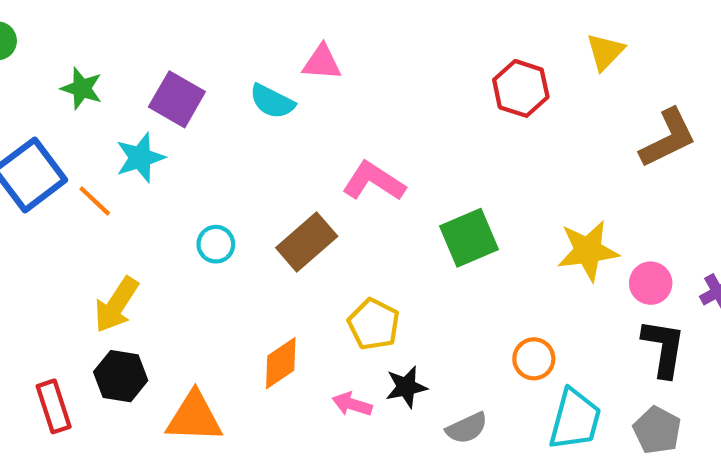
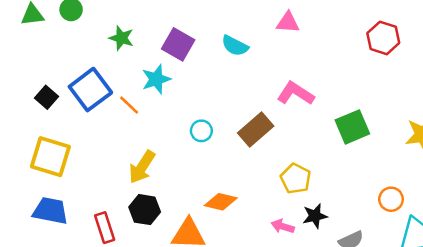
pink triangle: (322, 62) -> (288, 22), moved
orange diamond: (281, 363) -> (221, 202), moved, turned 48

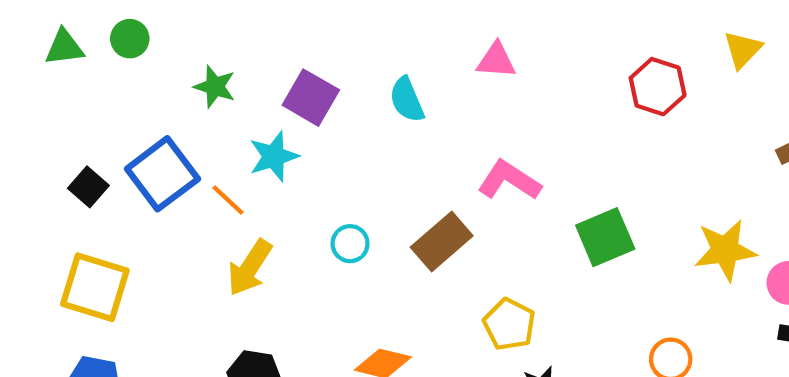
cyan semicircle: (235, 46) -> (407, 100), turned 40
yellow arrow: (142, 167) -> (250, 268), moved

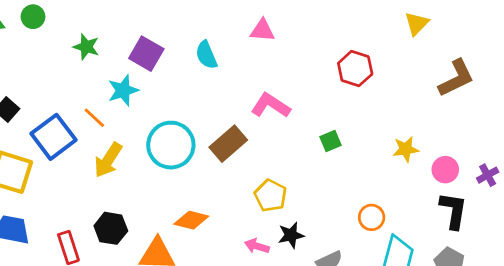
red hexagon: (658, 87) -> (355, 69), moved
blue square: (162, 174) -> (53, 137), moved
green square: (605, 237) -> (331, 141), size x0.6
cyan circle: (350, 244) -> (171, 145), size x2.0
yellow star: (725, 250) -> (406, 149), size x0.7

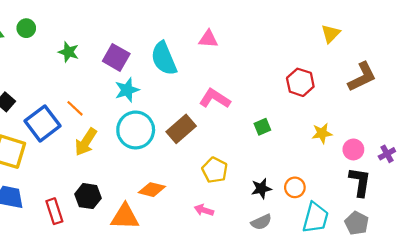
cyan semicircle: (206, 55) -> (164, 58), size x1.5
red hexagon: (355, 69) -> (300, 82), moved
cyan star: (123, 90) -> (127, 90), moved
black star: (291, 235) -> (261, 188), moved

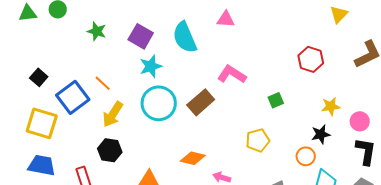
yellow pentagon: (215, 170) -> (258, 140), moved, turned 30
black star: (261, 188) -> (321, 134), moved
orange diamond: (152, 190) -> (193, 158), moved
black hexagon: (88, 196) -> (110, 150), moved

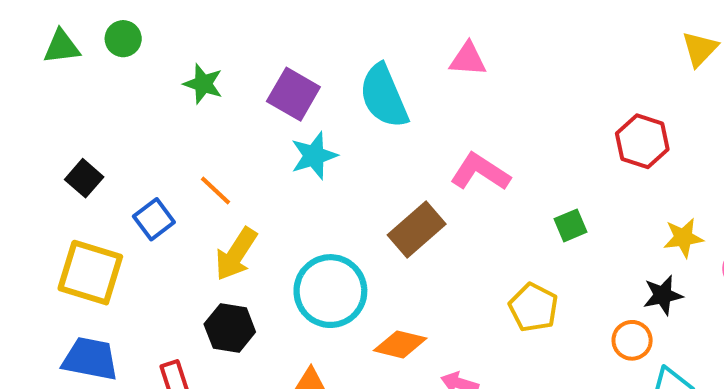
blue square: (73, 97) -> (154, 219), size x0.6
cyan circle: (159, 103) -> (330, 291), moved
yellow pentagon: (258, 140) -> (534, 307), turned -30

